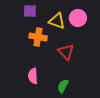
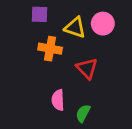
pink semicircle: (33, 76) -> (58, 100), moved

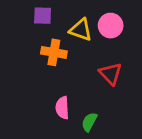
red triangle: (87, 68) -> (111, 74), moved

